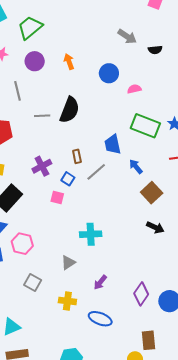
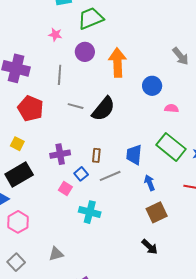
orange arrow: (69, 62) -> (118, 63), size x1.8
cyan cross: (91, 234) -> (90, 212), moved

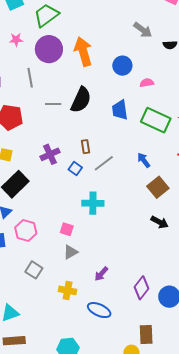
purple circle: (85, 52) -> (49, 49), size x1.4
blue trapezoid: (134, 155) -> (120, 110), moved
pink square: (65, 189) -> (67, 229), moved

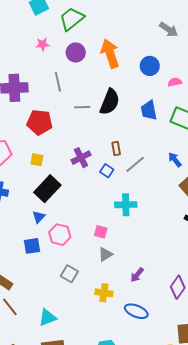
purple circle: (49, 49) -> (76, 52), size x0.7

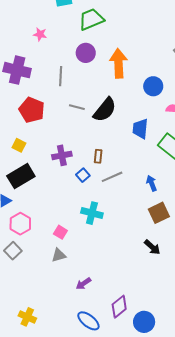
pink star: (42, 44) -> (40, 34), moved
gray square: (69, 274) -> (13, 251), moved
yellow cross: (104, 293) -> (27, 317), moved
blue ellipse: (136, 311) -> (88, 321), moved

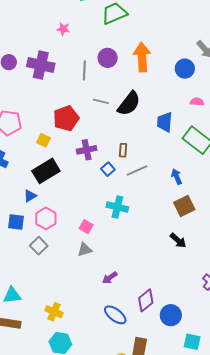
purple circle: (86, 53) -> (108, 58), moved
blue circle: (153, 86) -> (185, 69), moved
red pentagon: (32, 110) -> (66, 118), moved, turned 30

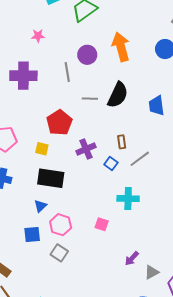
black rectangle: (46, 171) -> (51, 178), turned 52
gray triangle: (85, 250) -> (152, 272), moved
purple arrow: (110, 278) -> (132, 258), moved

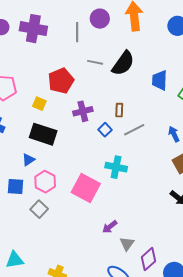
pink square: (102, 224) -> (86, 188), size x2.0
gray triangle: (152, 272) -> (127, 244), turned -35

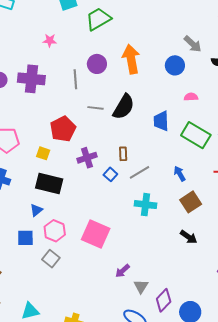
cyan cross: (116, 167) -> (146, 205), moved

